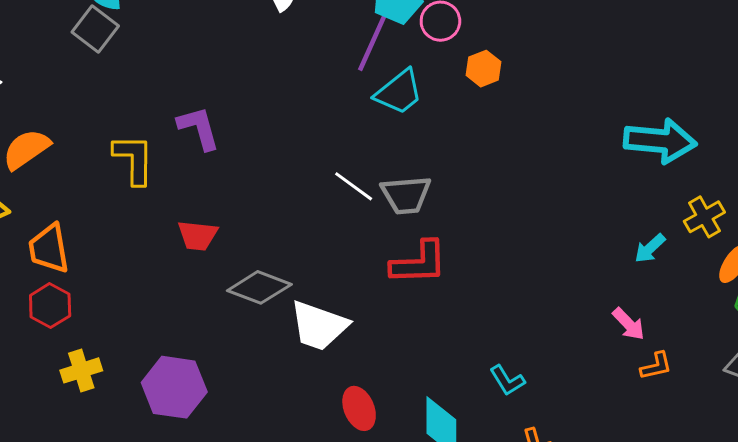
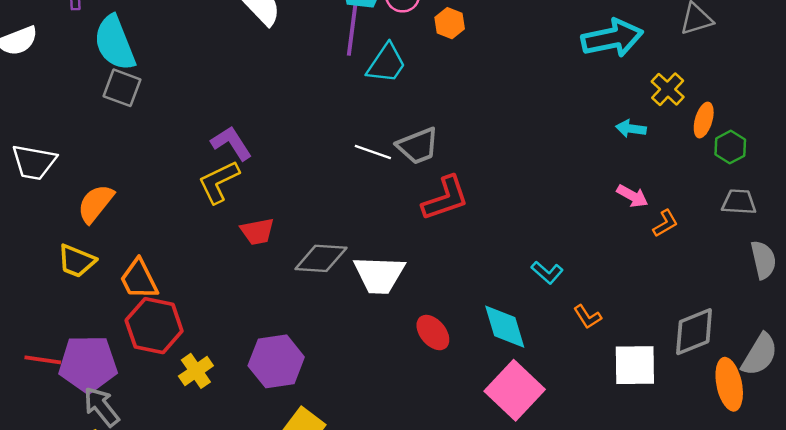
yellow L-shape: (134, 159) -> (219, 182), moved, turned -99
cyan arrow: (650, 248) -> (631, 129), turned 68
red hexagon: (50, 306) -> (154, 326), size x1.5

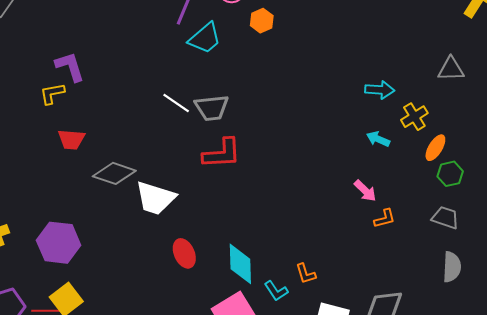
cyan arrow: (612, 38) -> (380, 90), moved, size x0.6
yellow L-shape: (219, 182) -> (52, 94), size x0.7
cyan L-shape: (547, 272) -> (276, 291), moved

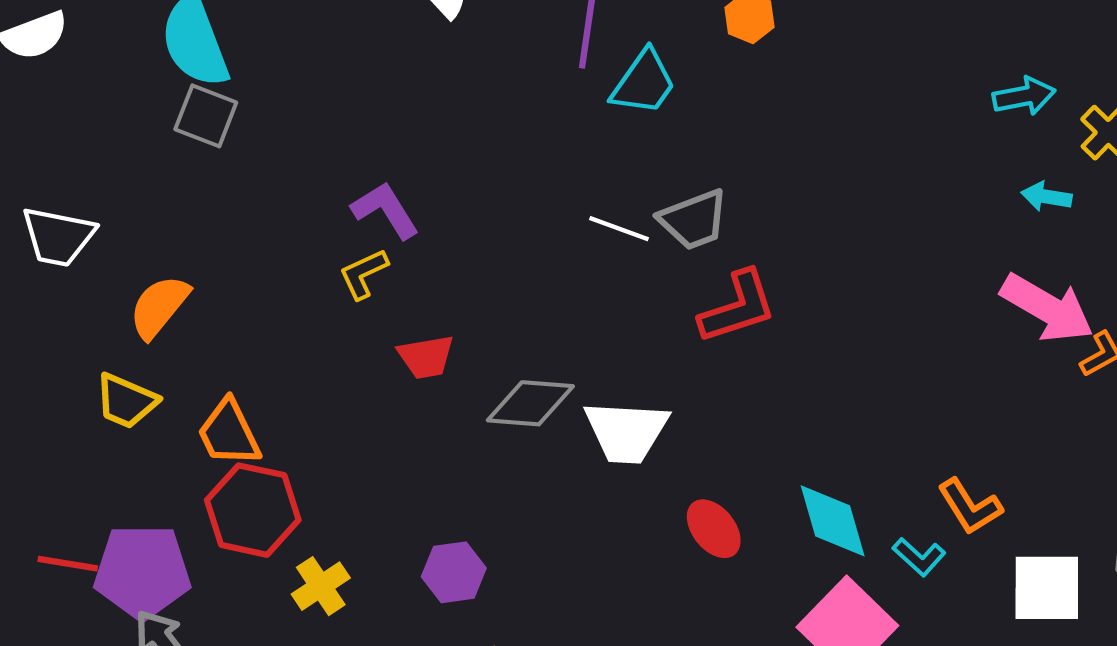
pink arrow: (365, 191) -> (1047, 308), size x1.8
purple hexagon: (59, 243) -> (454, 572), size x0.7
orange L-shape: (306, 274) -> (970, 507), size x1.4

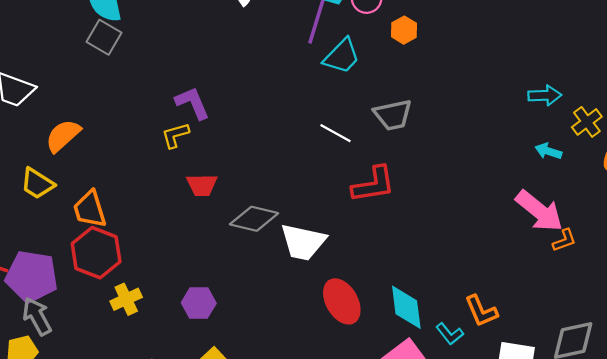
gray trapezoid: (694, 220) -> (393, 115), moved
white line: (619, 229) -> (336, 133), moved
red ellipse: (714, 529) -> (342, 301), size x1.4

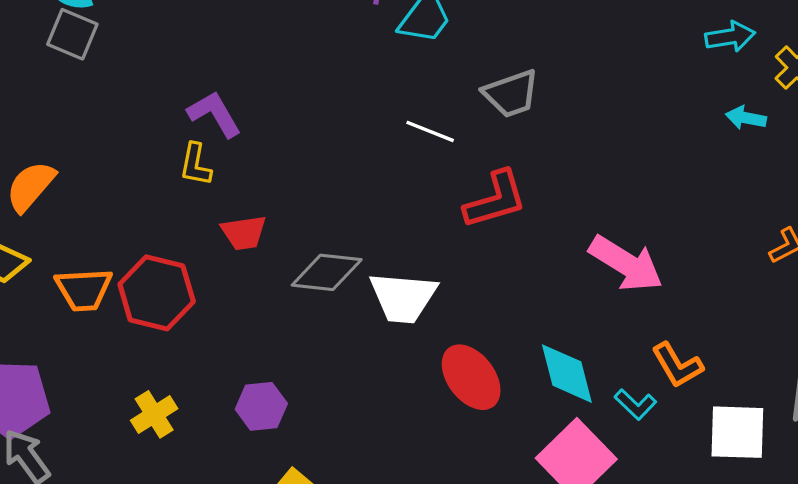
yellow L-shape: (175, 135) -> (195, 165), turned -56
orange trapezoid: (90, 209) -> (84, 289), turned -69
pink arrow: (539, 211) -> (626, 264), moved
red hexagon: (96, 253) -> (157, 293), moved

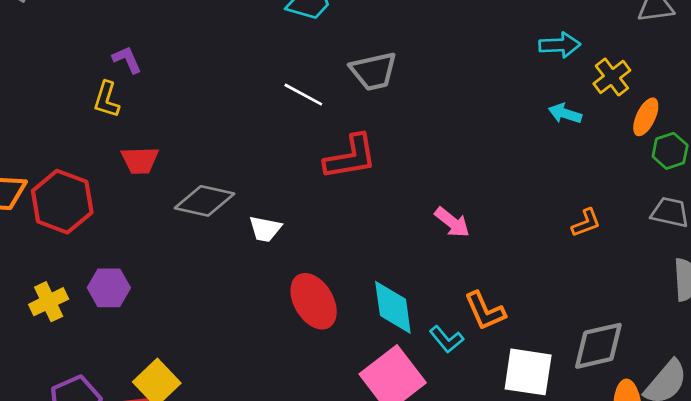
purple L-shape: (214, 114) -> (127, 60), size x0.7
pink arrow: (626, 264) -> (452, 222), size x0.6
white trapezoid: (403, 297) -> (265, 229), size x0.6
purple hexagon: (261, 406) -> (109, 288), moved

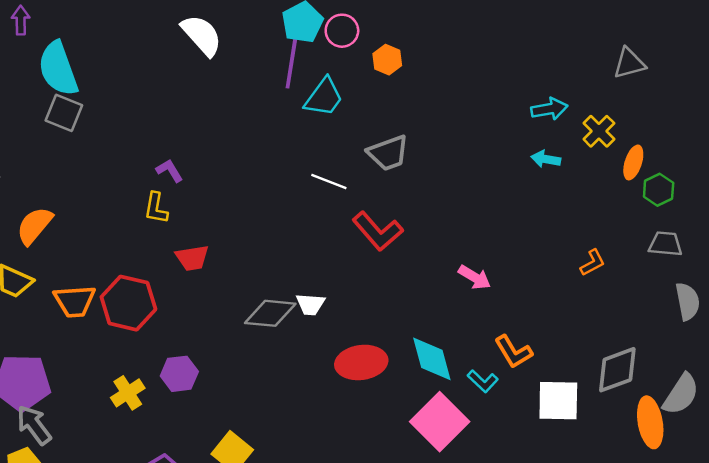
cyan arrow: (565, 113) -> (546, 159), moved
red L-shape: (351, 157) -> (378, 231), turned 66
gray diamond: (204, 201) -> (270, 313), moved
red ellipse: (314, 301) -> (361, 362), turned -60

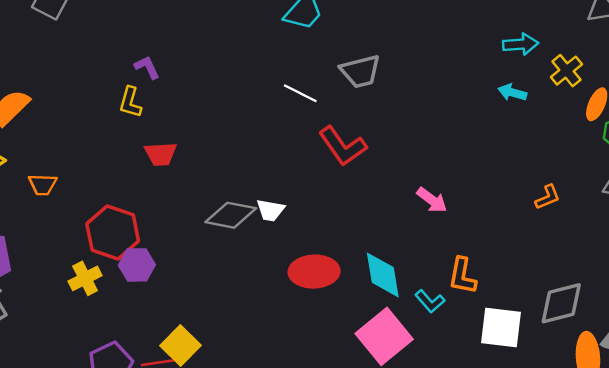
orange trapezoid: (75, 301) -> (43, 185), size x0.7
red hexagon: (128, 303) -> (113, 232), moved
orange L-shape: (513, 352) -> (462, 276), turned 36

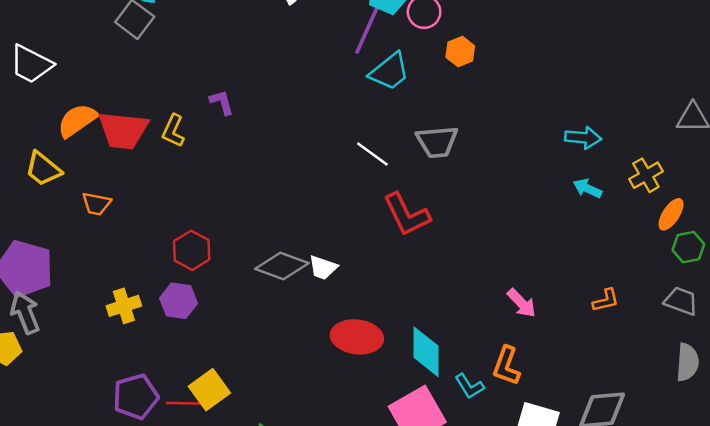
cyan arrow: (521, 44) -> (583, 138), moved
yellow L-shape: (130, 102) -> (173, 131), moved
red trapezoid: (161, 154) -> (123, 130), moved, size x1.5
pink arrow: (432, 200) -> (521, 303), moved
red hexagon: (113, 232) -> (192, 250), moved, size x0.7

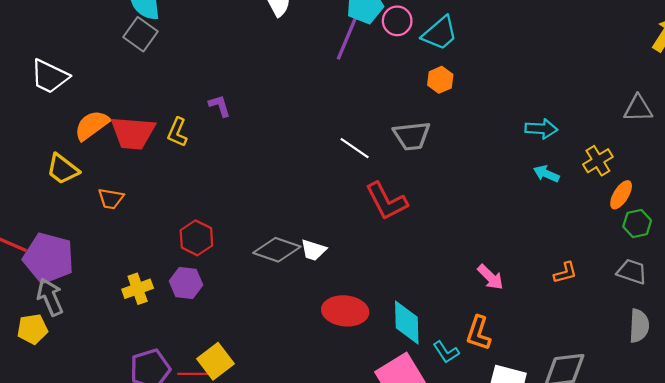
orange hexagon: (460, 52) -> (440, 80), moved
cyan trapezoid: (389, 71) -> (440, 33), moved

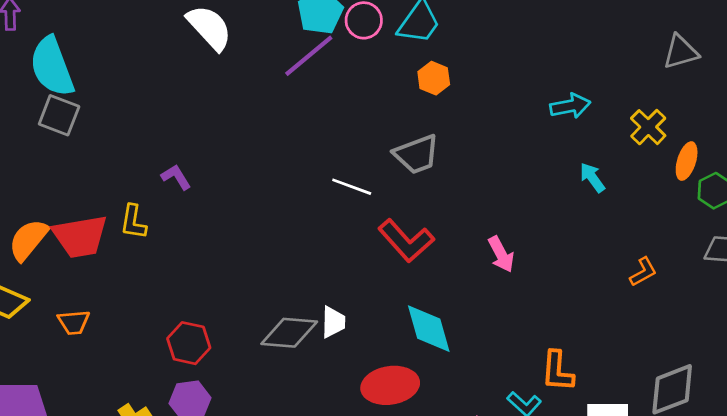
purple line: (347, 37) -> (309, 56), turned 42
cyan arrow: (546, 174) -> (592, 178), moved, turned 45
white trapezoid: (313, 250) -> (333, 322), turned -92
pink arrow: (490, 277) -> (501, 254), moved, turned 32
cyan diamond: (407, 322) -> (429, 329), moved

